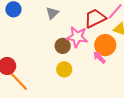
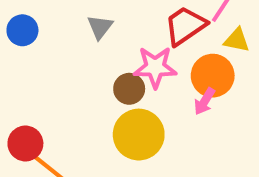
pink arrow: (99, 57) -> (204, 101), turned -96
yellow circle: (64, 69) -> (139, 135), size x1.6

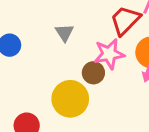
yellow circle: (139, 135) -> (70, 99), moved

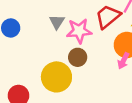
pink star: (109, 54) -> (79, 31), moved

